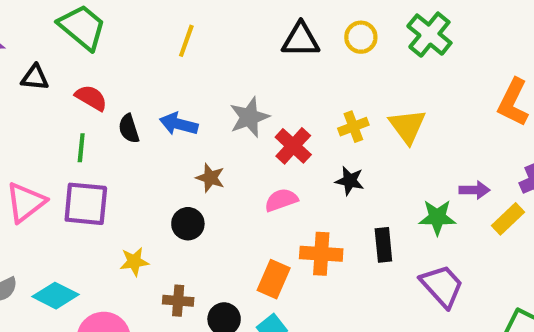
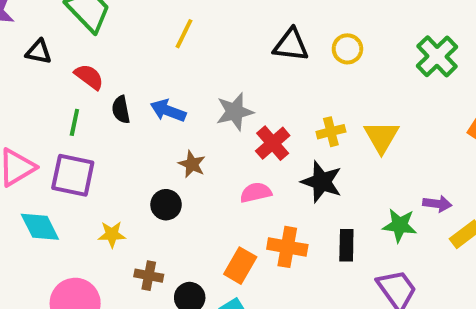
green cross: (429, 35) -> (437, 56), moved
black star: (350, 181) -> (322, 182), size x1.5
cyan diamond: (55, 296) -> (40, 227), moved, turned 30

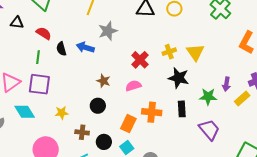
gray star: (235, 112) -> (108, 31), moved
brown star: (192, 164) -> (103, 81), moved
black star: (322, 182) -> (179, 78), moved
purple arrow: (437, 204) -> (226, 84), turned 96
black circle: (166, 205) -> (98, 106), moved

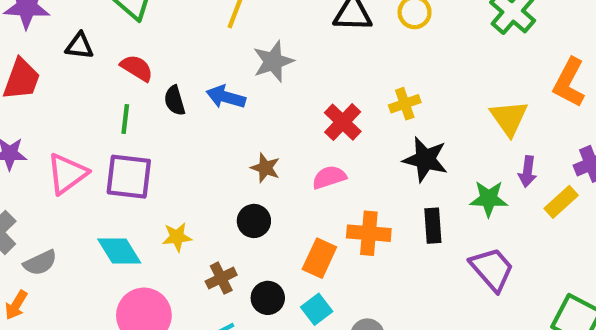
yellow triangle: (195, 52) -> (509, 118), moved
cyan diamond: (25, 112) -> (119, 251), moved
brown cross: (82, 132) -> (221, 278), turned -32

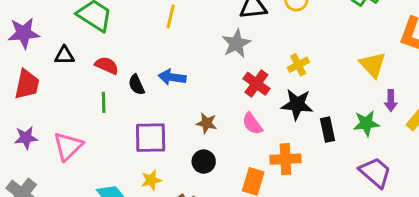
gray star: (273, 61) -> (236, 43), moved
black star: (425, 159) -> (297, 104), moved
purple square: (129, 177) -> (151, 138), moved
pink semicircle: (329, 177) -> (252, 124), turned -100
black rectangle: (433, 226) -> (327, 130), moved

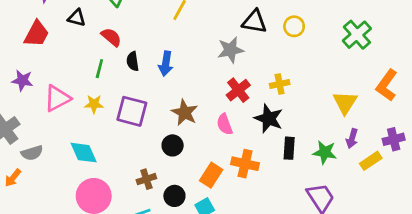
blue arrow: (172, 77) -> (166, 64), turned -105
brown star: (207, 123) -> (185, 112), size x1.4
yellow star: (151, 180) -> (94, 104), moved

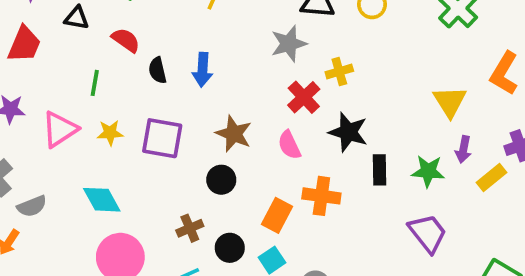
green line: (99, 69) -> (95, 83), moved
yellow cross: (280, 84) -> (339, 71), moved

